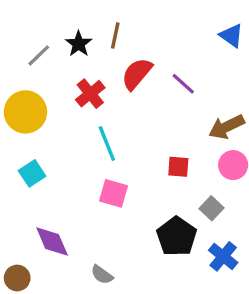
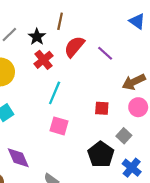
black star: (79, 44) -> (37, 37), moved
cyan line: (107, 143) -> (55, 93), turned 45

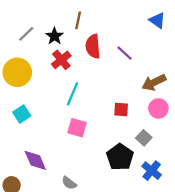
red semicircle: (74, 47) -> (93, 46), turned -45

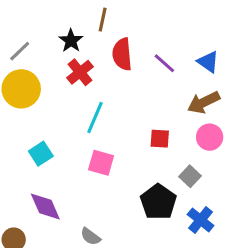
blue triangle: (157, 20) -> (208, 62), moved
gray line: (26, 34) -> (20, 51), moved
cyan square: (22, 114) -> (41, 154), moved

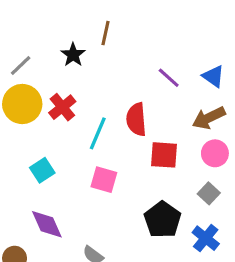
red semicircle: (122, 54) -> (136, 119), moved
red cross: (80, 72) -> (62, 107), moved
red square: (160, 139) -> (164, 155), size x1.4
gray square: (190, 176) -> (209, 193), moved

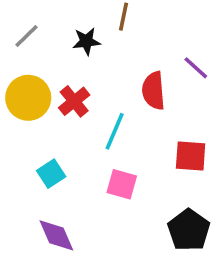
black star: (73, 55) -> (86, 41), turned 30
gray line: (21, 65) -> (26, 36), moved
red semicircle: (136, 119) -> (153, 91), moved

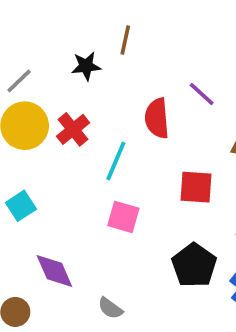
gray line: (26, 36) -> (19, 81), moved
cyan square: (51, 174) -> (21, 206), moved

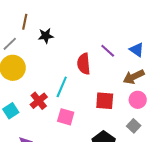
brown line: (125, 40) -> (25, 22), moved
red cross: (73, 129) -> (39, 101), moved

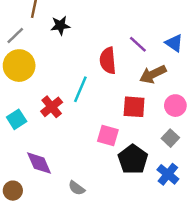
brown arrow: (134, 77) -> (153, 74), moved
pink square: (66, 117) -> (108, 136), moved

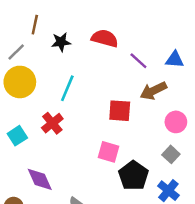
blue triangle: (174, 43) -> (175, 60), turned -30
red semicircle: (108, 61) -> (105, 38), moved, turned 110
cyan line: (80, 89) -> (67, 88), moved
red square: (134, 107) -> (120, 111), moved

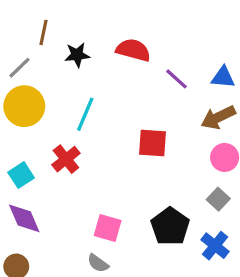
brown arrow: (153, 91) -> (218, 117), moved
pink square: (108, 152) -> (108, 228), moved
purple diamond: (40, 179) -> (24, 218), moved

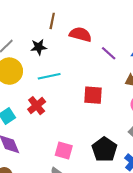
brown line: (43, 32) -> (52, 21), moved
black star: (77, 55) -> (39, 47), moved
cyan line: (85, 114) -> (49, 76), turned 55

